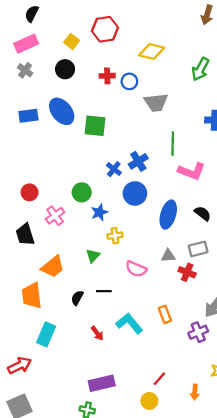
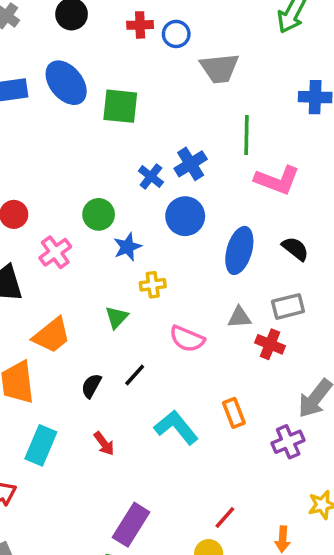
black line: (104, 291) -> (135, 375), turned -48
red arrow: (97, 333) -> (104, 444), moved
purple rectangle: (102, 383) -> (131, 525), turned -45

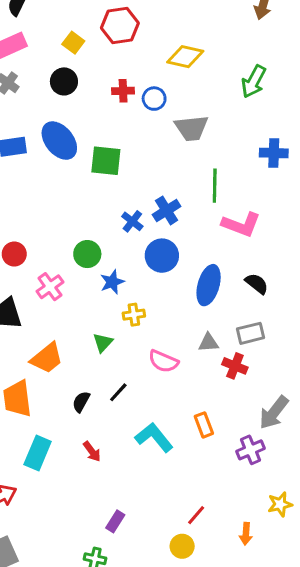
purple rectangle: (131, 525) -> (115, 521), size x0.6

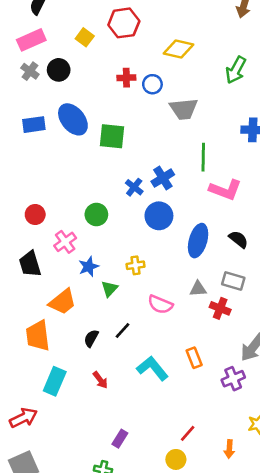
black circle: (64, 81) -> (59, 70), moved
blue star: (112, 282) -> (89, 267), moved
gray rectangle: (250, 333) -> (233, 281), turned 30

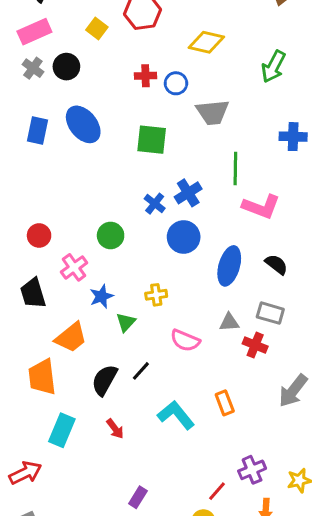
blue rectangle: (34, 125) -> (38, 130), turned -70
green square: (112, 136) -> (152, 140), moved
black semicircle: (91, 338) -> (104, 380), size x1.5
purple cross: (233, 379) -> (252, 470), moved

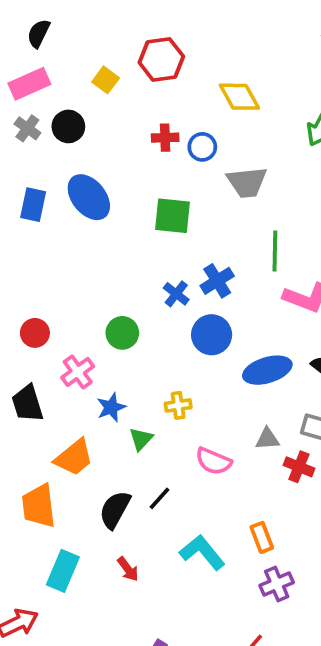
yellow diamond: (206, 42) -> (239, 97), turned 48
blue ellipse: (229, 266) -> (267, 370), turned 57
purple cross: (252, 470) -> (277, 584), moved

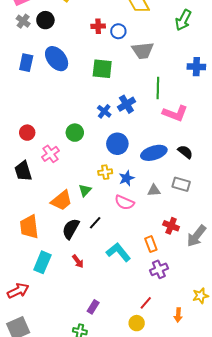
blue circle: (212, 335) -> (117, 144), moved
blue star: (111, 407) -> (126, 178), moved
orange trapezoid: (74, 457) -> (62, 200), moved
red cross: (299, 467) -> (171, 226), moved

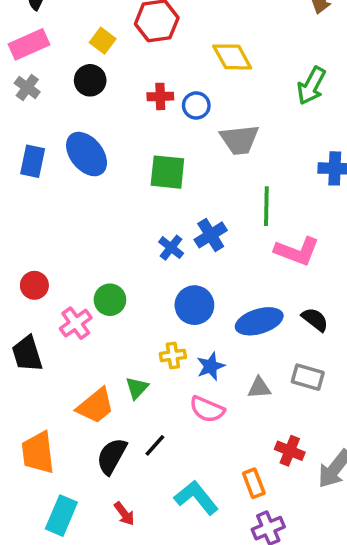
black circle: (45, 20) -> (90, 80), moved
green circle: (75, 133) -> (110, 300), moved

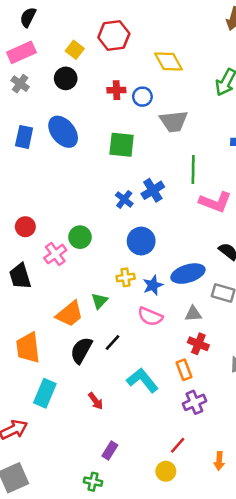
blue ellipse: (259, 321) -> (188, 274), moved
gray triangle: (259, 388) -> (193, 314), moved
red cross: (290, 451) -> (198, 344), moved
red arrow: (124, 514) -> (96, 401), moved

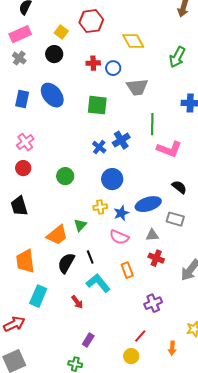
pink cross: (55, 254) -> (25, 142), moved
black line: (113, 342) -> (90, 257), turned -64
orange rectangle: (184, 370) -> (127, 270), moved
cyan L-shape: (142, 380) -> (98, 283), moved

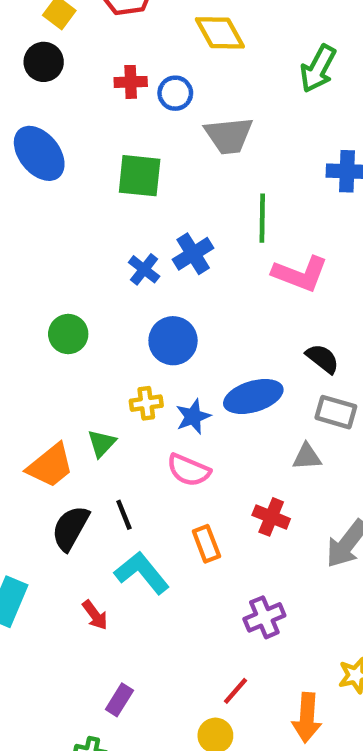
gray rectangle: (175, 219) -> (336, 412), moved
gray triangle: (152, 235) -> (307, 457), moved
orange arrow: (172, 348) -> (307, 718), size x1.5

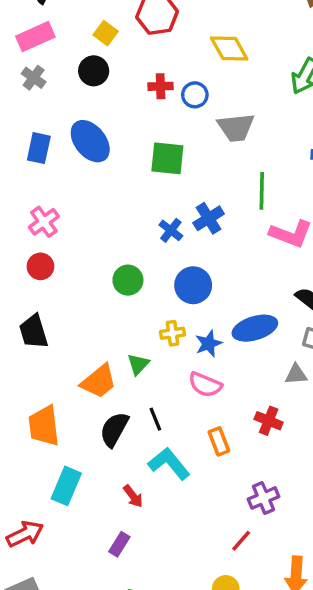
green circle: (68, 334) -> (128, 280), moved
red line: (235, 691) -> (241, 541), moved
purple rectangle: (119, 700) -> (119, 544), moved

